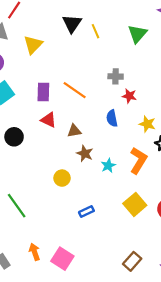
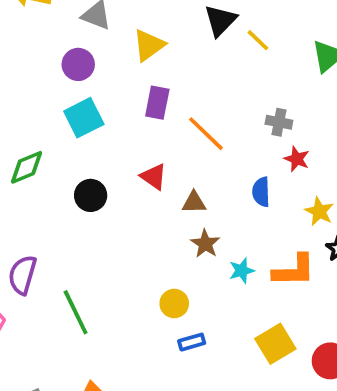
yellow line: (96, 31) -> (258, 40), turned -32
purple rectangle: (43, 92) -> (157, 103), moved
orange L-shape: (138, 160) -> (294, 270), turned 48
yellow circle: (62, 178) -> (174, 304), moved

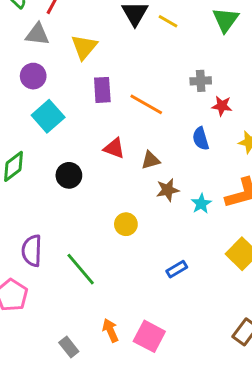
brown star: (205, 244) -> (168, 190), turned -30
yellow circle: (174, 304) -> (126, 224), moved

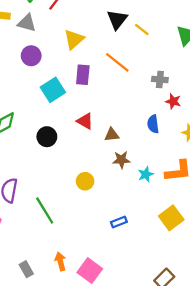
gray triangle: (37, 34) -> (27, 23), moved
orange line: (146, 104) -> (117, 62), moved
cyan square: (48, 116) -> (53, 90), moved

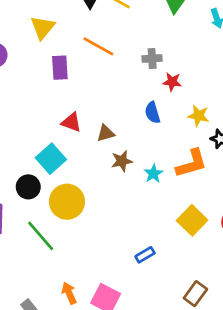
cyan square: (53, 90) -> (51, 159), moved
black circle: (47, 137) -> (28, 187), moved
yellow circle: (85, 181) -> (67, 202), moved, size x1.6
blue rectangle: (119, 222) -> (145, 255), moved

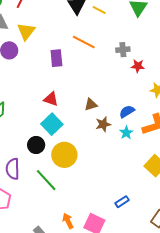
yellow triangle: (43, 27) -> (26, 31), moved
blue semicircle: (152, 113) -> (127, 112), moved, turned 77
red triangle: (71, 122) -> (51, 99), moved
blue rectangle: (145, 255) -> (122, 202), moved

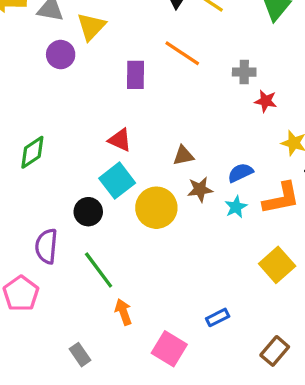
yellow circle: (64, 155) -> (156, 208), moved
orange arrow: (68, 221) -> (123, 312), moved

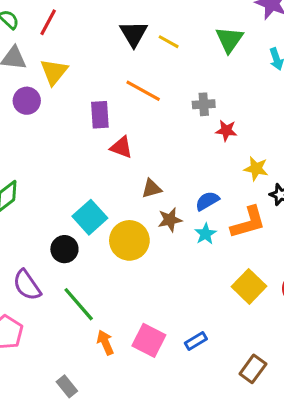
red triangle: (120, 140) -> (121, 147), moved
purple semicircle: (46, 246) -> (27, 285), turned -36
pink square: (169, 349) -> (149, 340), moved

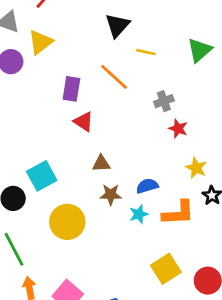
yellow line: (169, 42) -> (146, 52), moved, turned -30
gray cross: (204, 104) -> (164, 101), turned -30
yellow circle: (129, 240) -> (67, 222), moved

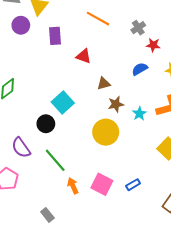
purple rectangle: (71, 89) -> (55, 36), moved
blue semicircle: (147, 186) -> (140, 69), moved
yellow circle: (67, 222) -> (106, 132), moved

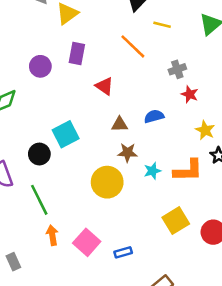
purple circle: (21, 25) -> (40, 66), moved
blue semicircle: (140, 69) -> (154, 116), moved

